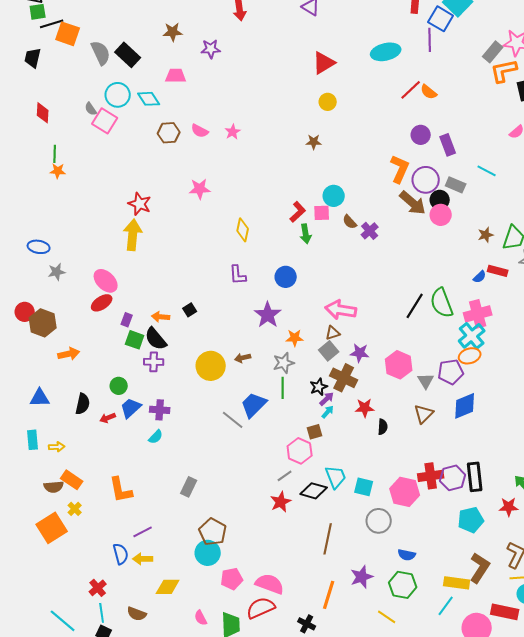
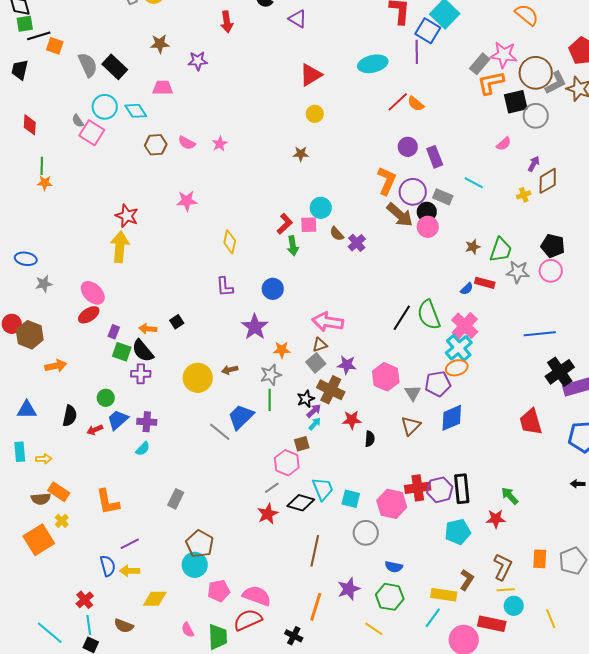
orange square: (68, 34) -> (55, 46), size x0.7
pink cross: (478, 314) -> (465, 326), turned -32
brown L-shape: (480, 568) -> (467, 580), size x0.7

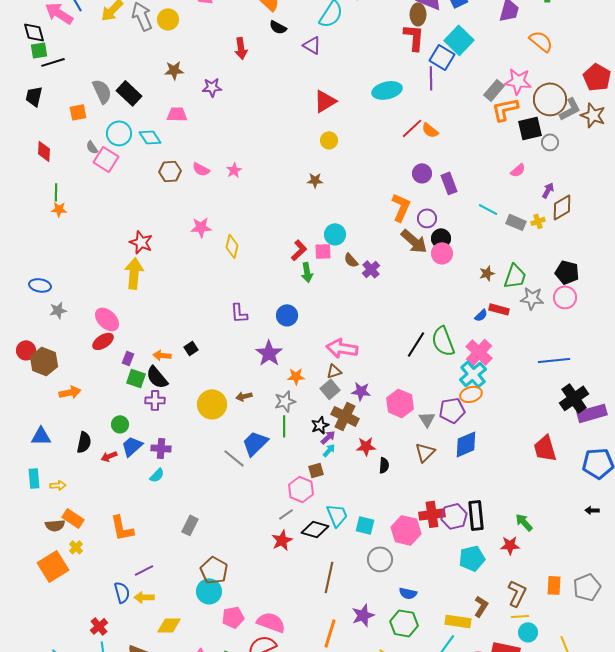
orange square: (55, 46) -> (78, 112), moved, turned -30
gray circle: (536, 116) -> (550, 142), size x0.7
purple circle: (413, 192) -> (427, 218), size x0.7
gray rectangle: (443, 197) -> (516, 222), moved
yellow diamond: (230, 242) -> (232, 246), moved

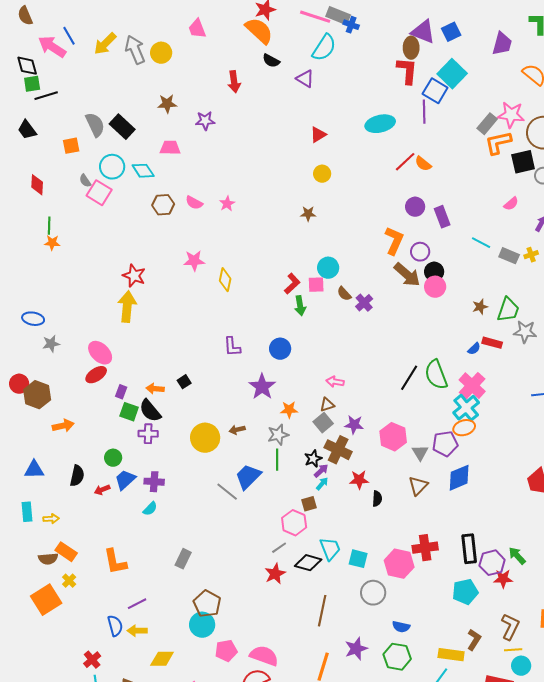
black trapezoid: (34, 96) -> (27, 130), turned -50
red triangle: (325, 101) -> (318, 135), size x0.7
pink arrow: (342, 348) -> (335, 382), size x0.6
purple hexagon: (454, 516) -> (492, 563), moved

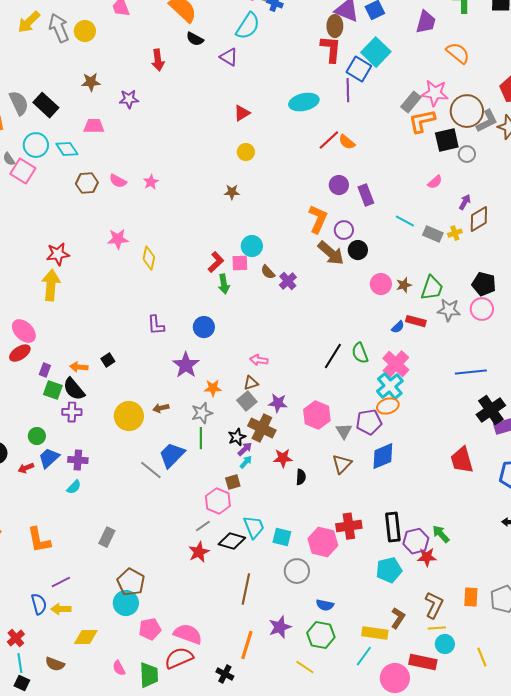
red star: (134, 276) -> (58, 254), turned -30
pink circle: (435, 287) -> (381, 284), moved
green semicircle: (436, 375) -> (360, 353), size x0.7

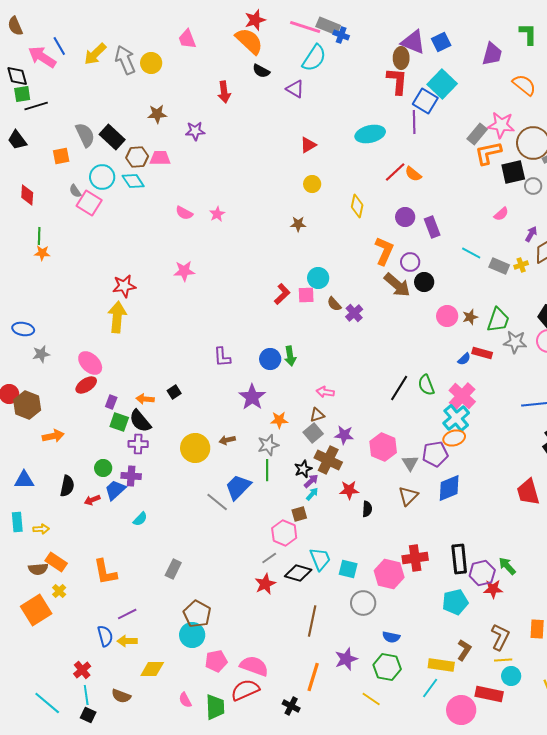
brown hexagon: (87, 183) -> (137, 157), moved
yellow diamond: (149, 258) -> (357, 206), moved
green arrow: (224, 284) -> (290, 356), moved
purple cross: (78, 460) -> (131, 476), moved

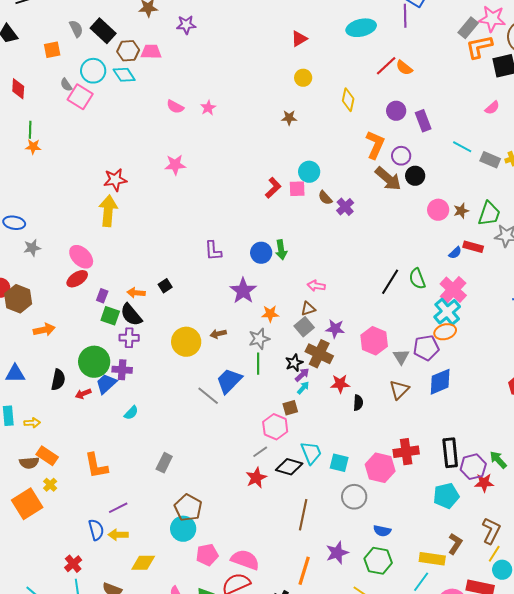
gray semicircle: (85, 135) -> (76, 29), size x0.7
green circle: (103, 468) -> (94, 362), size x1.8
yellow line: (503, 660) -> (494, 554), turned -54

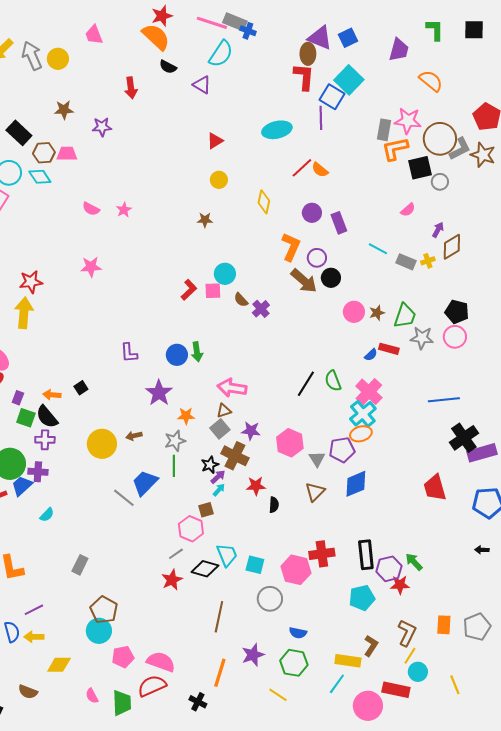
gray rectangle: (468, 28) -> (384, 130), turned -30
pink arrow: (316, 286) -> (232, 388), size x1.6

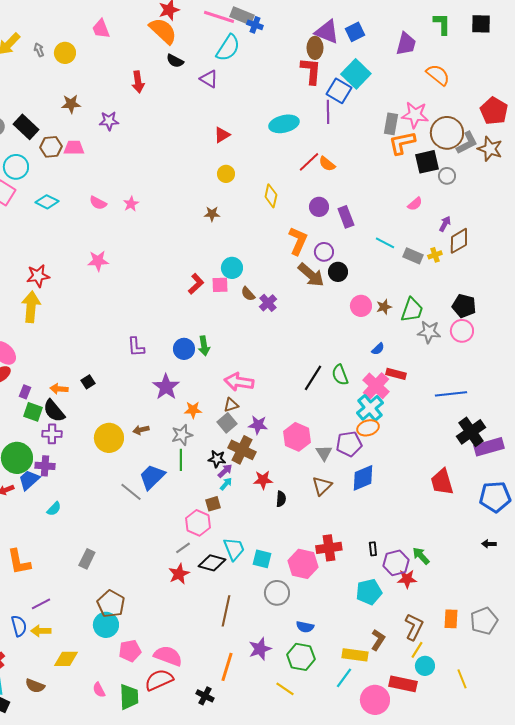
gray arrow: (32, 56) -> (39, 50), size x0.5
cyan diamond: (40, 177) -> (47, 202), moved, turned -30
red rectangle: (389, 349) -> (396, 374), moved
black star: (210, 465) -> (217, 459), turned 30
black rectangle: (366, 555) -> (373, 549), size x0.5

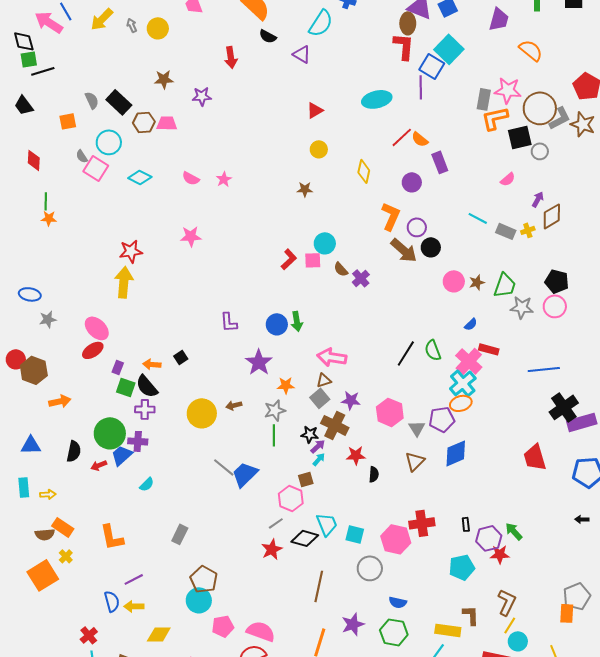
purple rectangle: (346, 217) -> (440, 162), moved
blue trapezoid: (152, 477) -> (245, 474), moved
orange rectangle: (451, 619) -> (567, 613), moved
brown L-shape: (378, 640) -> (471, 615), turned -35

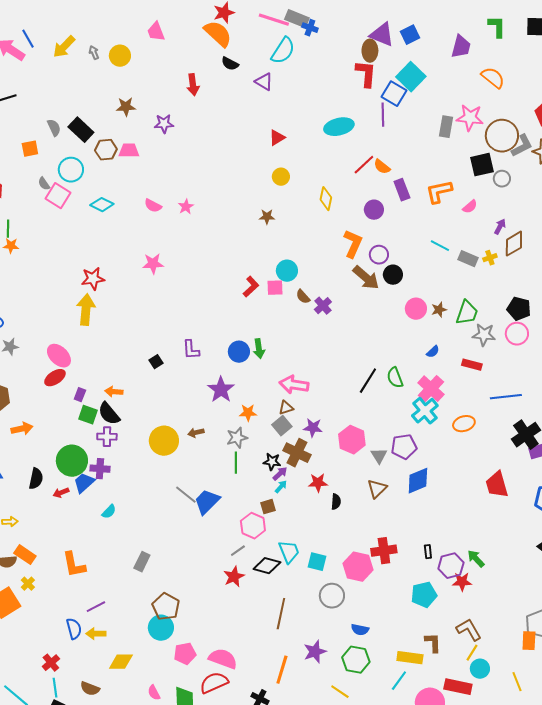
orange L-shape: (495, 118) -> (439, 192), moved
red rectangle: (489, 349) -> (472, 365), moved
black square: (181, 357) -> (156, 362), moved
orange ellipse: (461, 403) -> (464, 424), moved
brown L-shape: (507, 602) -> (469, 630), turned -56

